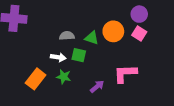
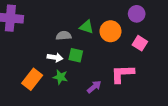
pink square: (139, 34) -> (140, 43), moved
green triangle: (92, 38) -> (87, 27), moved

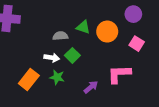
green square: (76, 55) -> (72, 55), turned 32

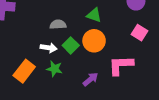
green triangle: (83, 27) -> (94, 15), moved
orange circle: (107, 32) -> (94, 41), moved

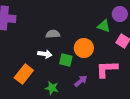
green triangle: (94, 15) -> (104, 26), moved
green square: (71, 45) -> (66, 60), moved, turned -32
green star: (54, 69) -> (52, 88), moved

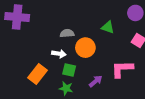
green triangle: (104, 26) -> (108, 27), moved
orange circle: (84, 48) -> (85, 48), moved
green square: (66, 60) -> (69, 70), moved

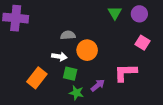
green triangle: (108, 27) -> (115, 13), moved, turned 40
green star: (66, 88) -> (76, 93), moved

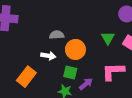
green triangle: (115, 13) -> (108, 38), moved
green square: (70, 74) -> (70, 72), moved

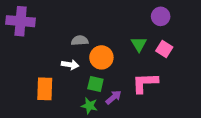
orange rectangle: (26, 77) -> (45, 89), turned -36

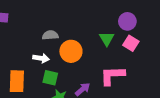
purple circle: (161, 16) -> (127, 21), moved
green square: (95, 84) -> (50, 78), moved

